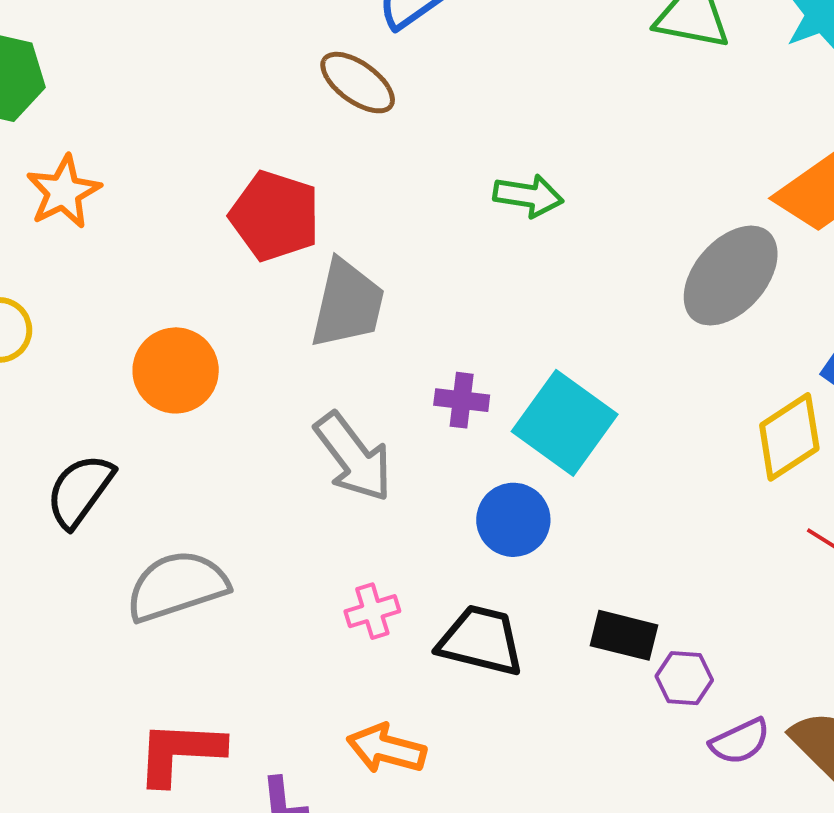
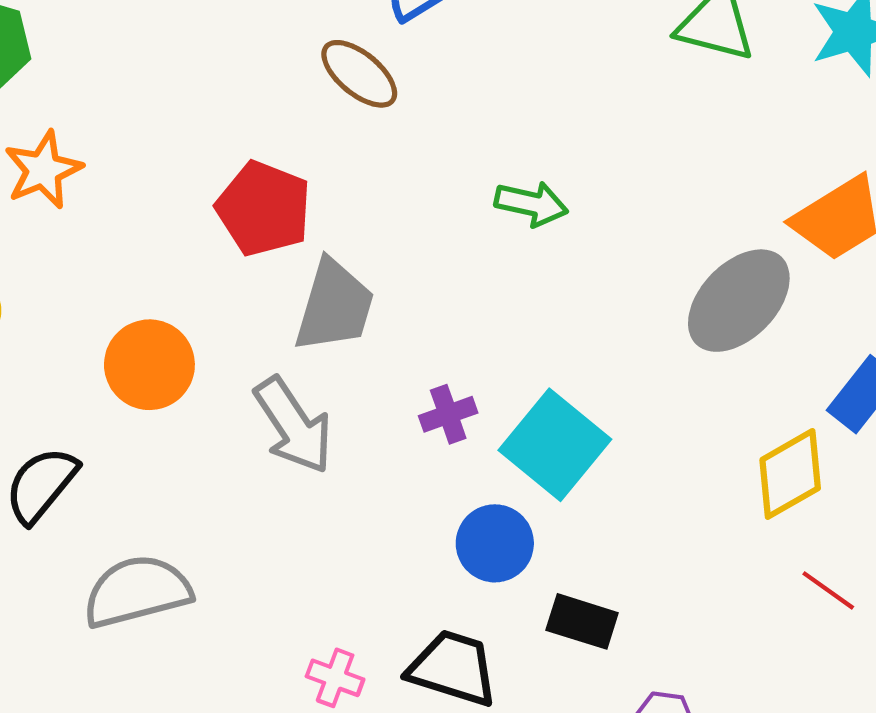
purple cross: (462, 400) -> (448, 414), turned -30
gray arrow: (353, 457) -> (293, 425), moved
pink cross: (372, 611) -> (335, 678), moved, turned 34
black rectangle: (624, 635) -> (582, 621), moved

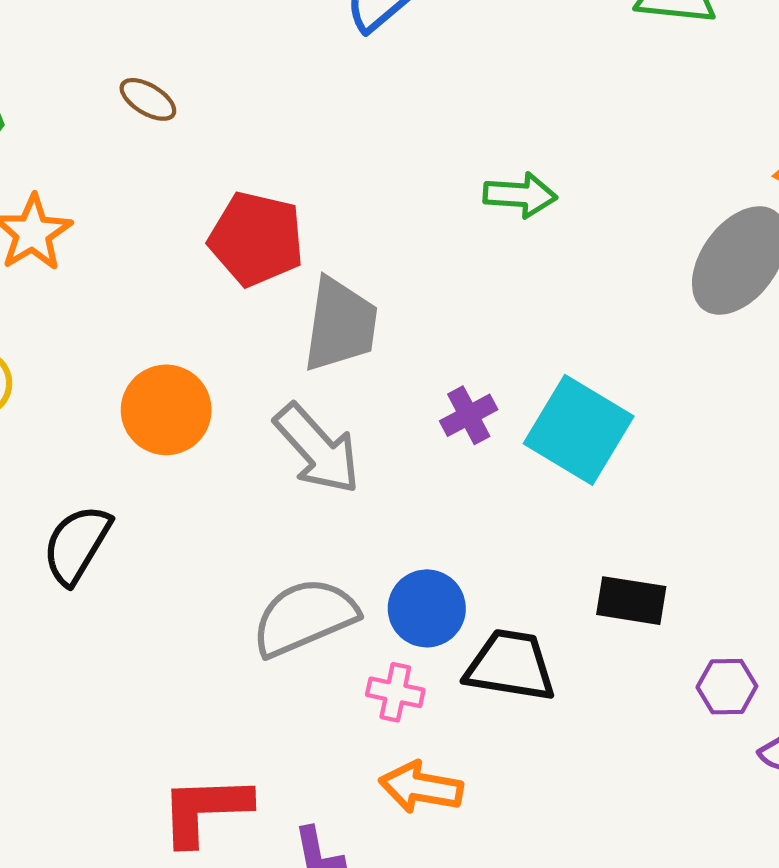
brown ellipse: (359, 74) -> (148, 99), moved, size x0.7
blue circle: (495, 543) -> (427, 608), moved
gray semicircle: (137, 591) -> (305, 617), moved

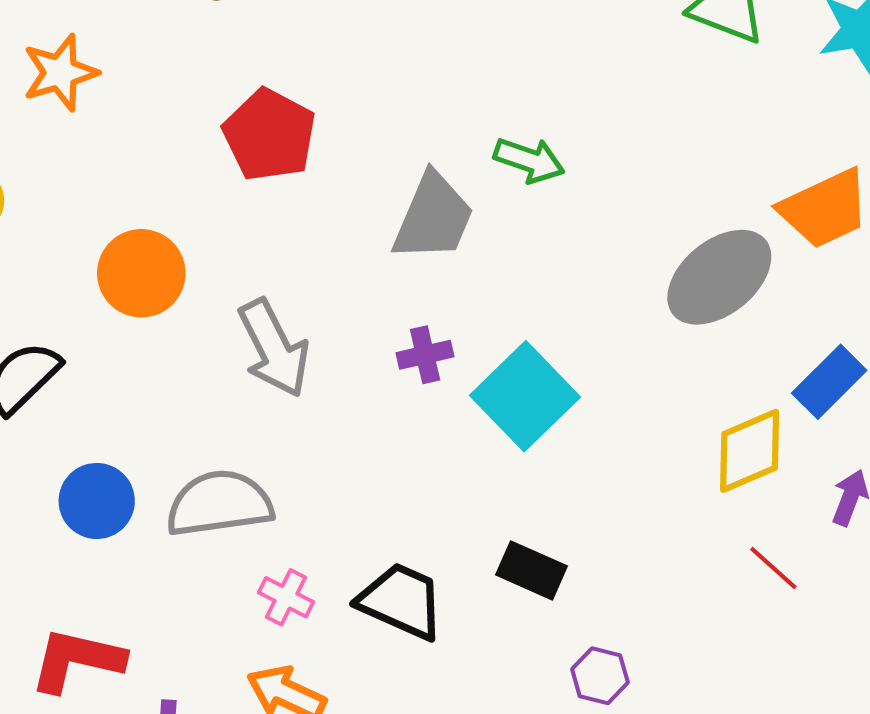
gray trapezoid: (340, 325) -> (433, 217), moved
blue circle: (427, 608) -> (97, 501), moved

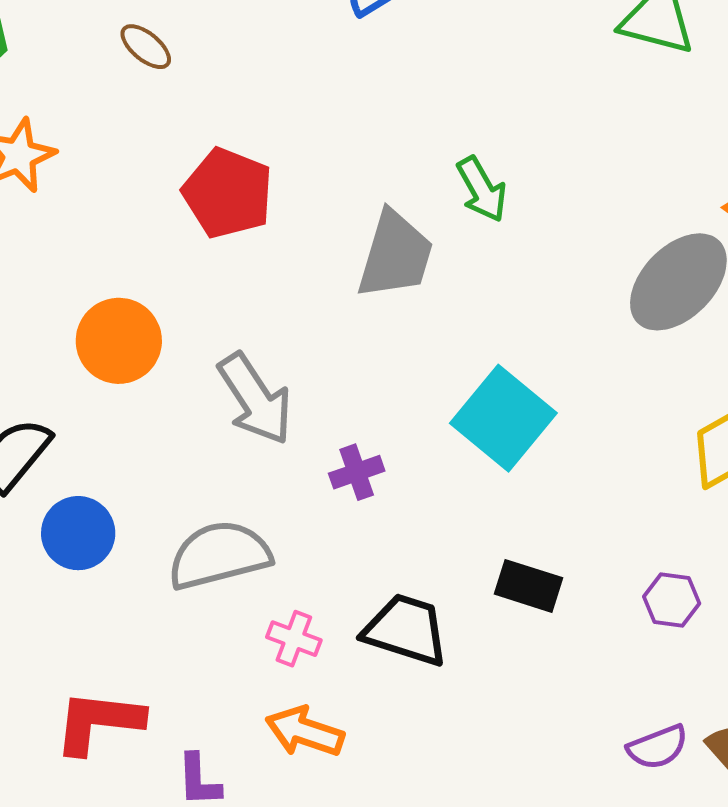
green arrow: (529, 160) -> (482, 189), turned 48
purple cross: (425, 355) -> (357, 472), moved
blue circle: (97, 501) -> (78, 533), moved
purple hexagon: (600, 676) -> (672, 600), moved

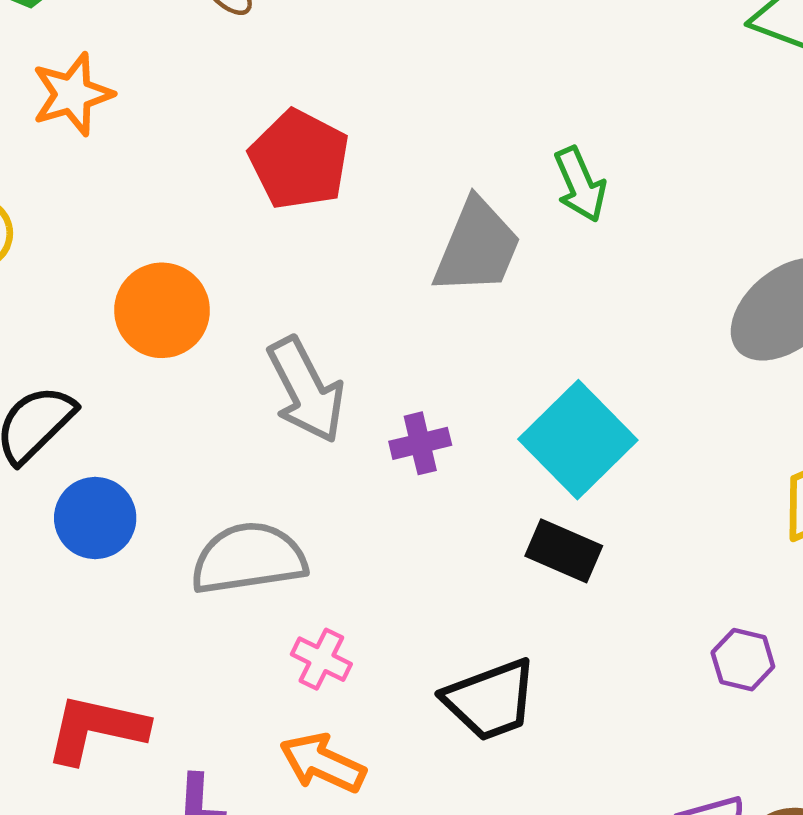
purple cross: (357, 472) -> (420, 443), moved
black rectangle: (529, 586) -> (564, 551), moved
black trapezoid: (406, 630) -> (490, 700), moved, turned 136

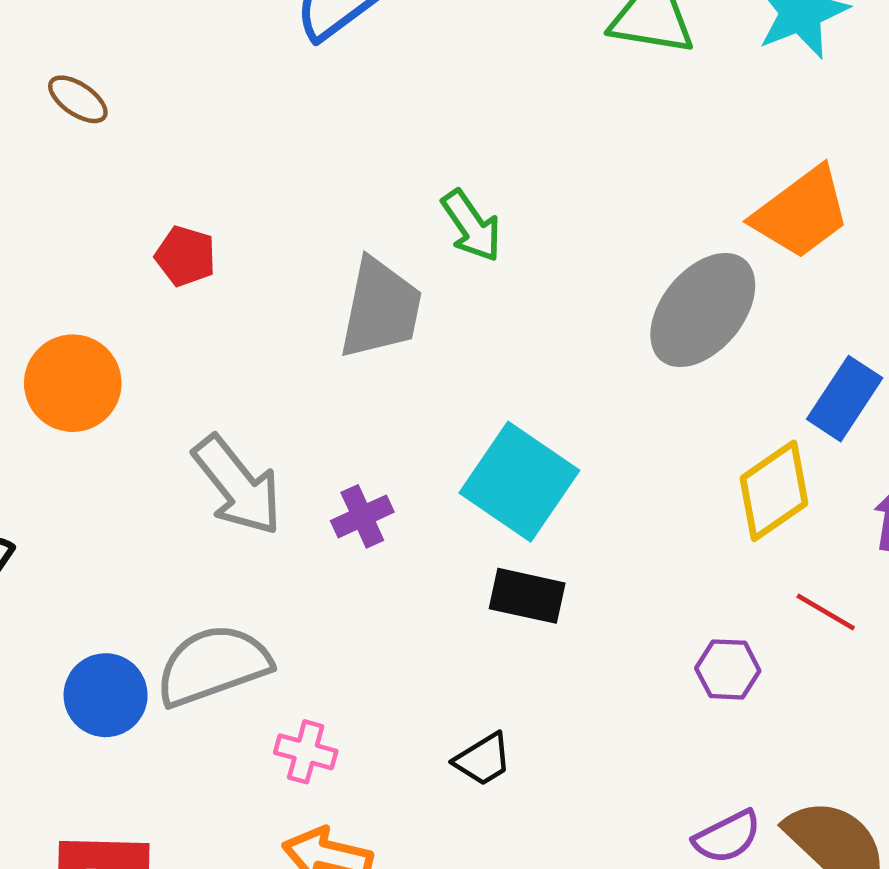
red pentagon: (299, 160) -> (185, 256), size x0.6
orange circle: (162, 310) -> (73, 383), moved
blue circle: (95, 518) -> (106, 695), moved
black trapezoid: (490, 700) -> (483, 759), size x0.6

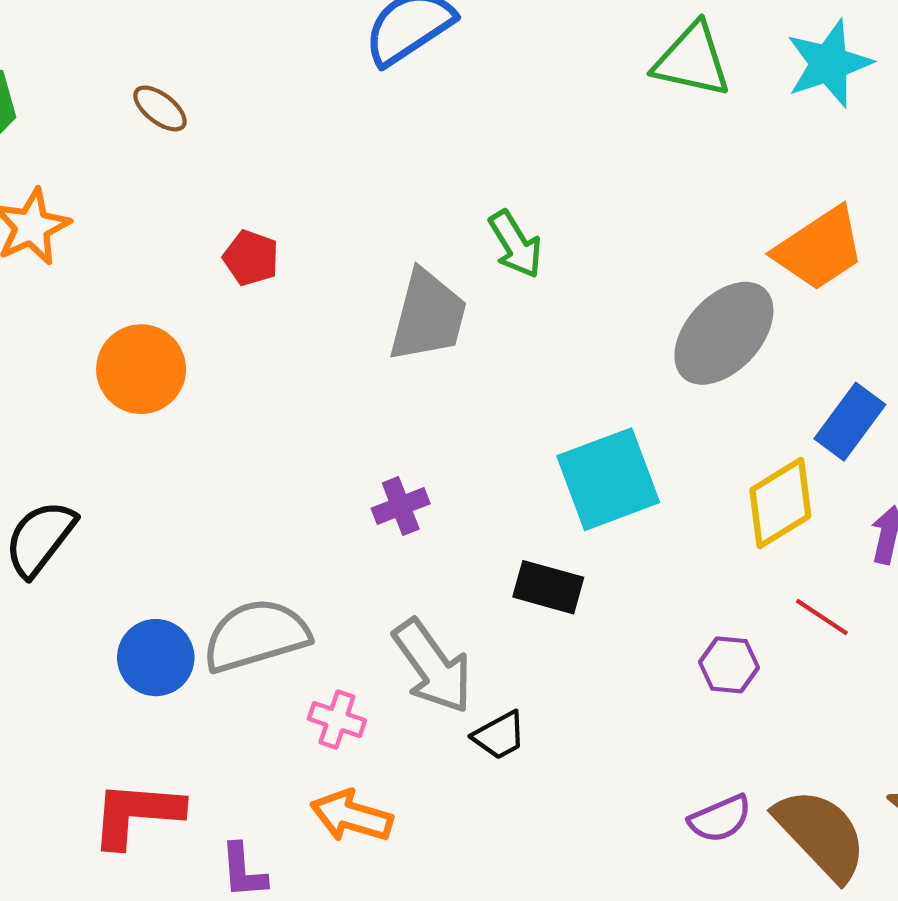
cyan square: (519, 482) -> (608, 479), moved, turned 32
gray arrow: (237, 485) -> (433, 666), moved

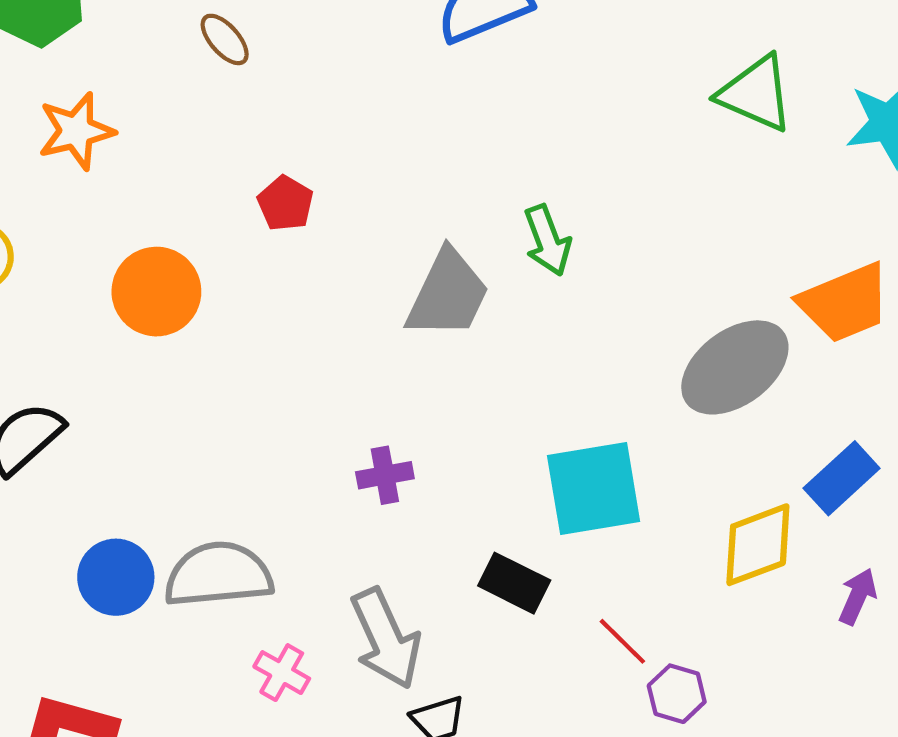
red line: (822, 617) -> (622, 641), moved

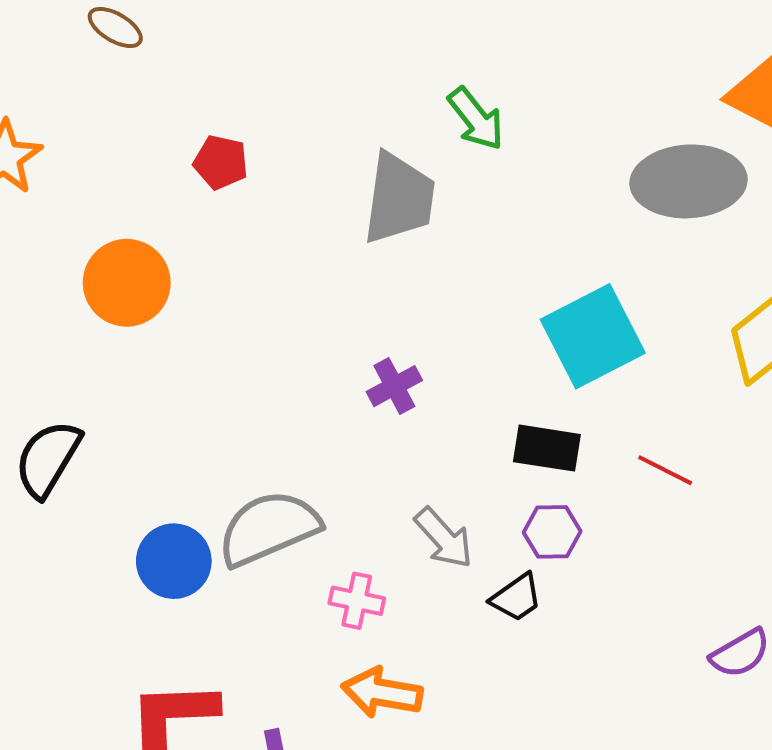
gray ellipse: (735, 367) -> (689, 181), turned 51
gray arrow: (386, 639) -> (444, 538), size x0.7
purple hexagon: (677, 694) -> (552, 532), moved

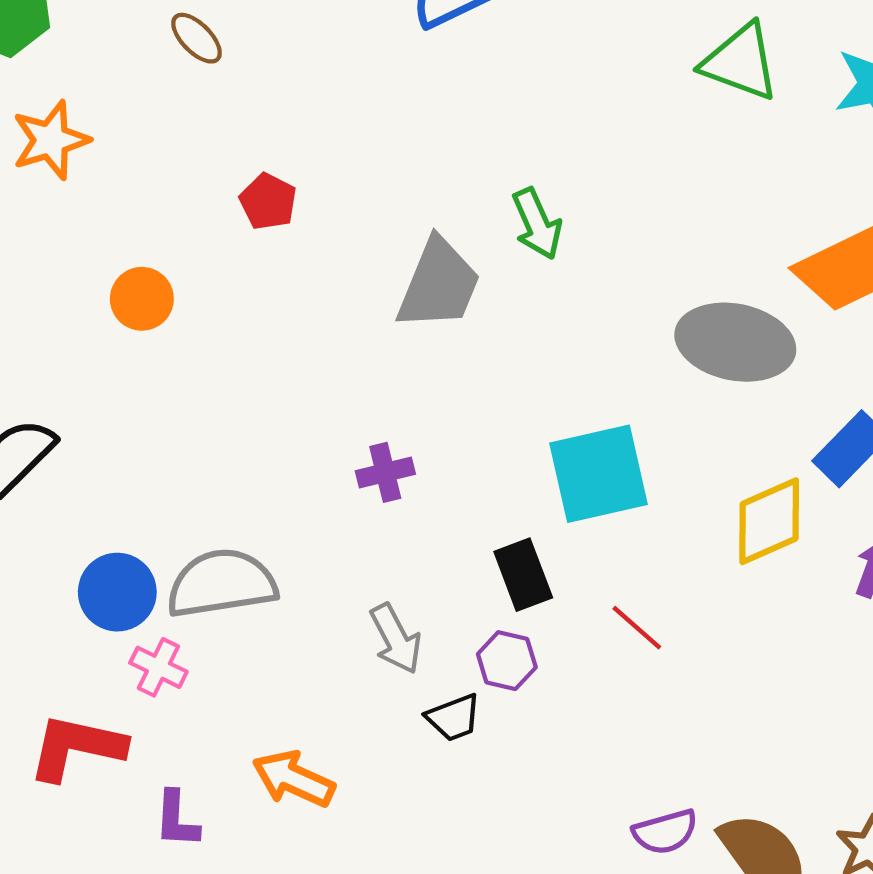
orange circle: (127, 283) -> (142, 299), size x0.7
black rectangle: (547, 448) -> (523, 575), turned 46
pink cross: (357, 601) -> (158, 667), moved

